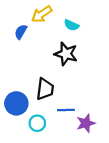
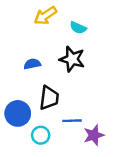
blue semicircle: (21, 32) -> (32, 64), moved, turned 48

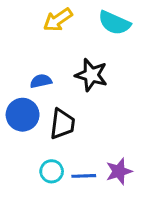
cyan semicircle: (78, 28) -> (114, 23), moved, size x1.5
blue circle: (18, 113) -> (23, 115), moved
blue line: (72, 121) -> (84, 176), moved

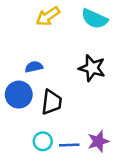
black star: (91, 75) -> (92, 68), moved

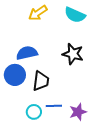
blue semicircle: (34, 67) -> (27, 53), size x1.5
blue line: (69, 145) -> (54, 106), moved

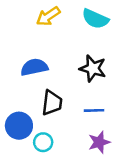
blue circle: (15, 75) -> (19, 126), moved
blue line: (54, 106) -> (94, 110), moved

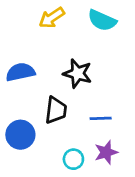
blue semicircle: (34, 67) -> (20, 72), moved
black star: (93, 68) -> (78, 73), moved
cyan circle: (43, 142) -> (73, 159), moved

